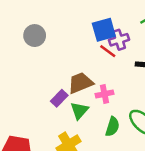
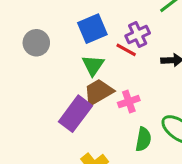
blue square: (104, 30) -> (92, 29), moved
purple rectangle: (59, 98) -> (75, 114), size x1.6
green triangle: (79, 111) -> (93, 65), moved

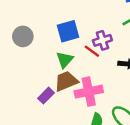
pink cross: (129, 102) -> (89, 92), size x1.6
purple rectangle: (75, 114) -> (46, 96), size x0.6

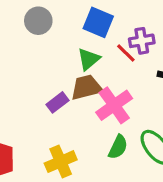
blue square: (68, 31) -> (98, 22), turned 30
pink cross: (89, 92) -> (114, 105), turned -32

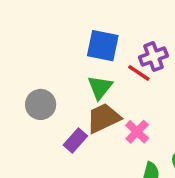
gray circle: (38, 21) -> (41, 104), moved
pink cross: (114, 105) -> (137, 132), size x0.6

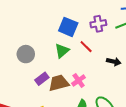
purple cross: (153, 57) -> (98, 24), moved
brown trapezoid: (104, 118) -> (59, 83), moved

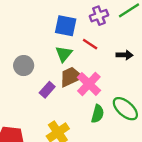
pink cross: (79, 80) -> (89, 84), size x1.5
brown trapezoid: (59, 83) -> (71, 77), moved

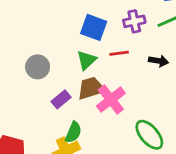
red line: (90, 44) -> (119, 53), turned -49
black arrow: (125, 55) -> (159, 61), moved
green semicircle: (98, 114) -> (73, 132), moved

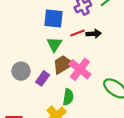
black arrow: (159, 61) -> (94, 34), moved
gray circle: (38, 67) -> (21, 71), moved
green semicircle: (73, 132) -> (68, 97), moved

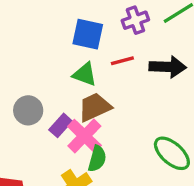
black arrow: (94, 34) -> (168, 67), moved, size x1.5
green triangle: (54, 44) -> (85, 74), turned -49
pink cross: (80, 69) -> (84, 136), moved

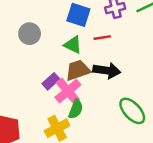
black arrow: (168, 67) -> (107, 71), moved
gray circle: (28, 110) -> (30, 34), moved

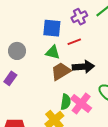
purple rectangle: (51, 81) -> (10, 78), moved
pink cross: (68, 91) -> (81, 103), moved

